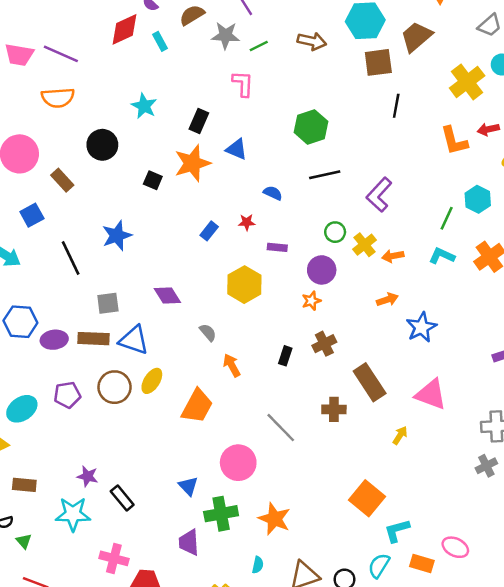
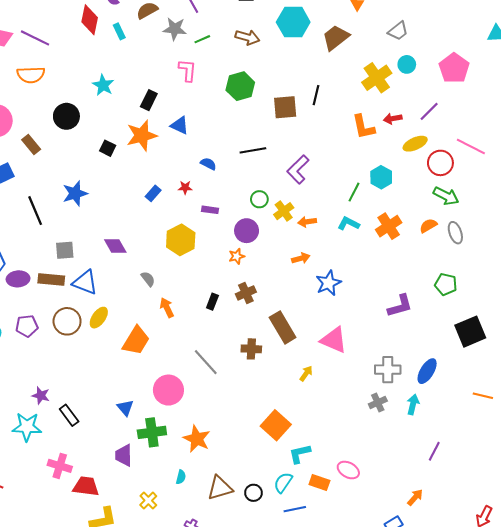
red diamond: (124, 29) -> (90, 20), turned -56
brown square: (378, 62) -> (285, 107), moved
green hexagon: (311, 127) -> (240, 86), moved

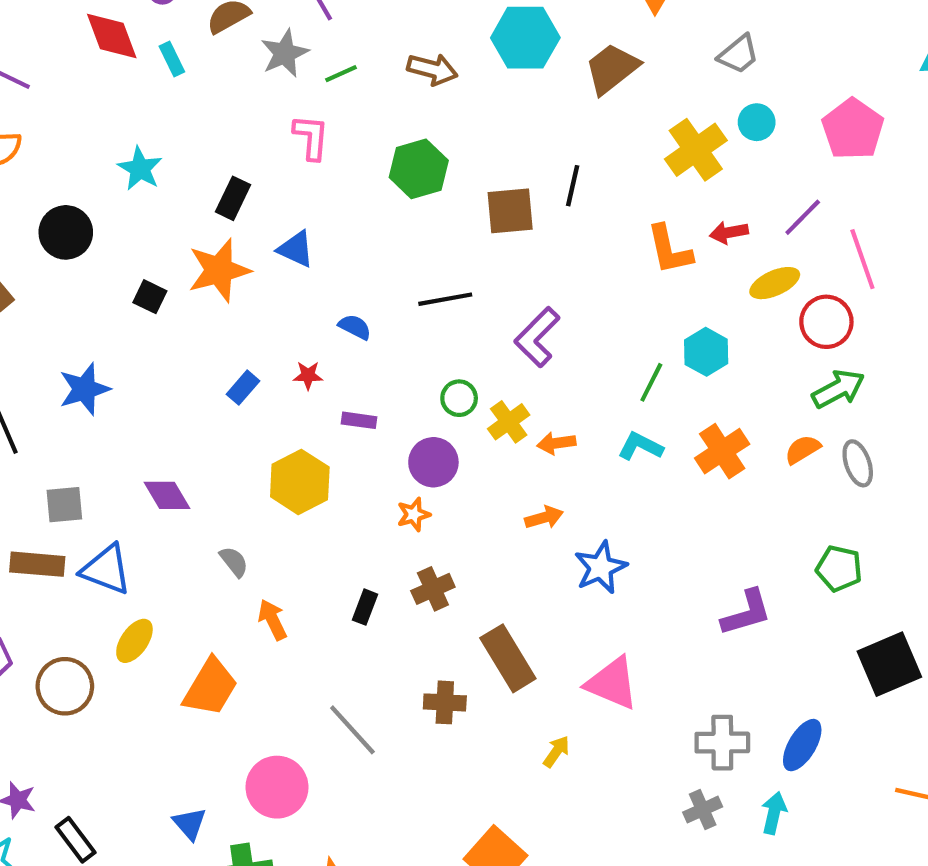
red diamond: (90, 20) -> (112, 36), turned -32
gray star: (175, 29) -> (285, 53), turned -30
pink line: (471, 146) -> (862, 259), moved, turned 44
green arrow: (446, 196) -> (838, 389), turned -55
brown circle: (67, 321) -> (65, 686), moved

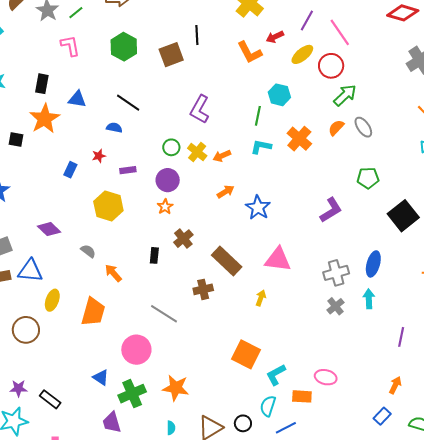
black line: (445, 299) -> (128, 103), moved, turned 60

